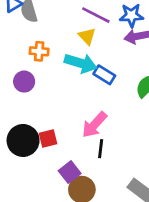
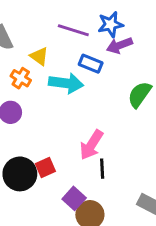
yellow triangle: (87, 36) -> (39, 56), moved
orange cross: (39, 51) -> (21, 78), turned 36
blue rectangle: (104, 75) -> (91, 64), moved

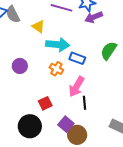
blue rectangle: (91, 64) -> (77, 58), moved
orange cross: (21, 78) -> (56, 69), moved
black circle: (20, 174) -> (30, 126), moved

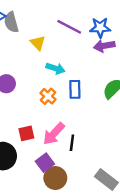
cyan arrow: (58, 45) -> (56, 68), size x0.7
blue rectangle: (77, 58) -> (75, 89), turned 56
pink arrow: (77, 87) -> (54, 134), moved

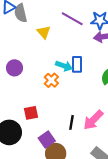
cyan arrow: (56, 68) -> (64, 66), moved
blue rectangle: (75, 89) -> (77, 64), moved
pink arrow: (54, 134) -> (93, 120), moved

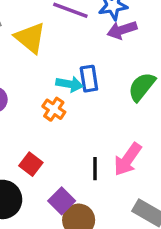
yellow triangle: (44, 32) -> (30, 38), size x1.5
red square: (31, 113) -> (31, 164), turned -32

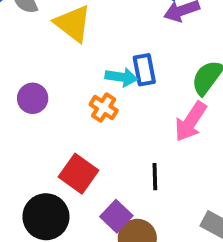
pink arrow: (128, 159) -> (191, 122), moved
red square: (31, 164) -> (78, 174), size x1.4

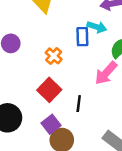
cyan arrow: (121, 77) -> (97, 27), moved
red square: (78, 174) -> (49, 90), moved

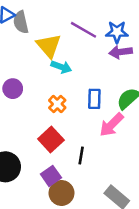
cyan arrow: (97, 27) -> (61, 67), moved
blue rectangle: (82, 37) -> (94, 99), moved

